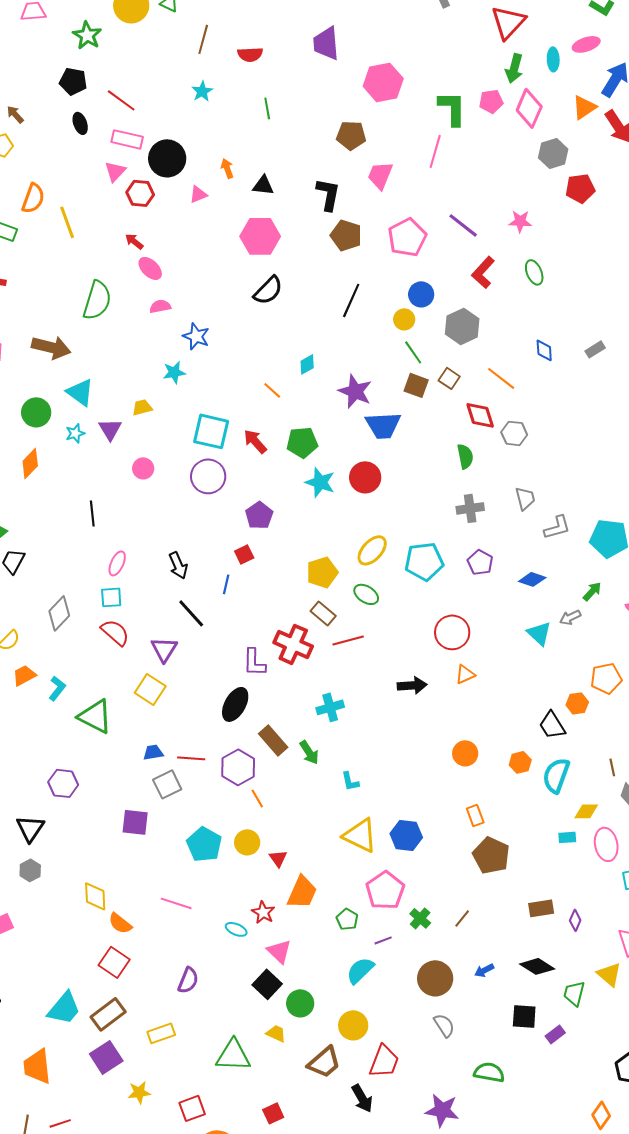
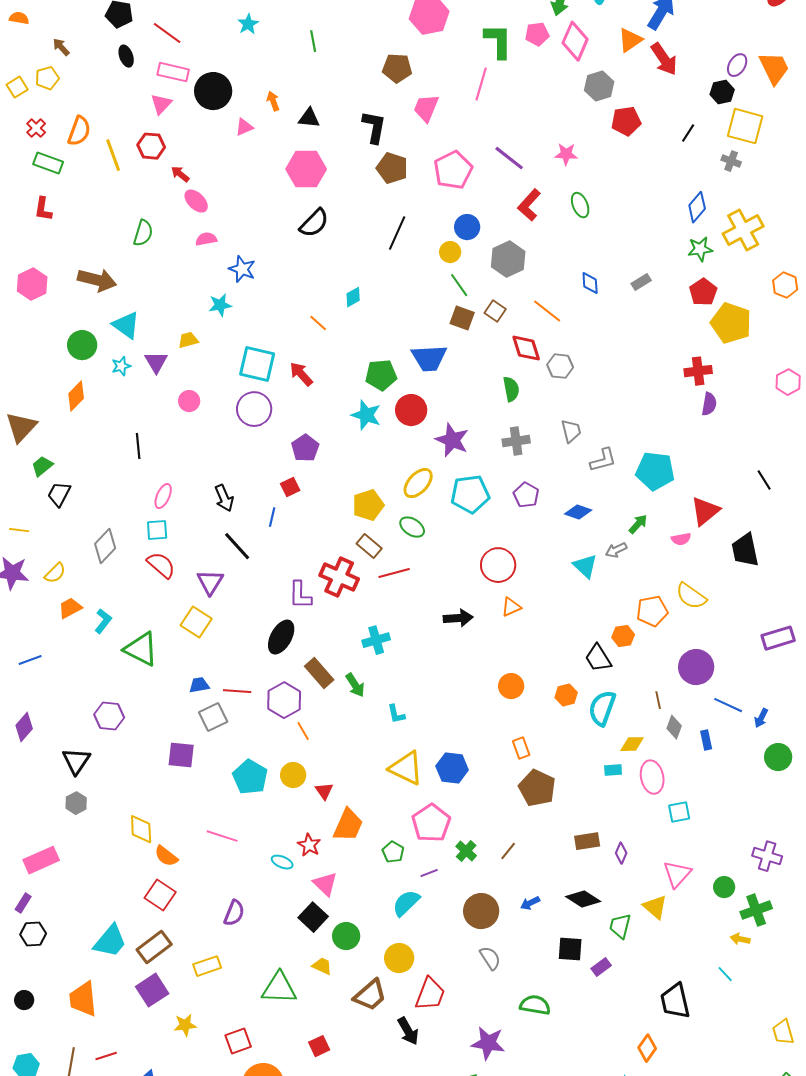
red hexagon: (140, 193) -> (151, 146), moved
green semicircle: (97, 300) -> (143, 233), size x0.7
purple star: (355, 391) -> (452, 440), moved
green pentagon: (302, 442) -> (381, 375), moved

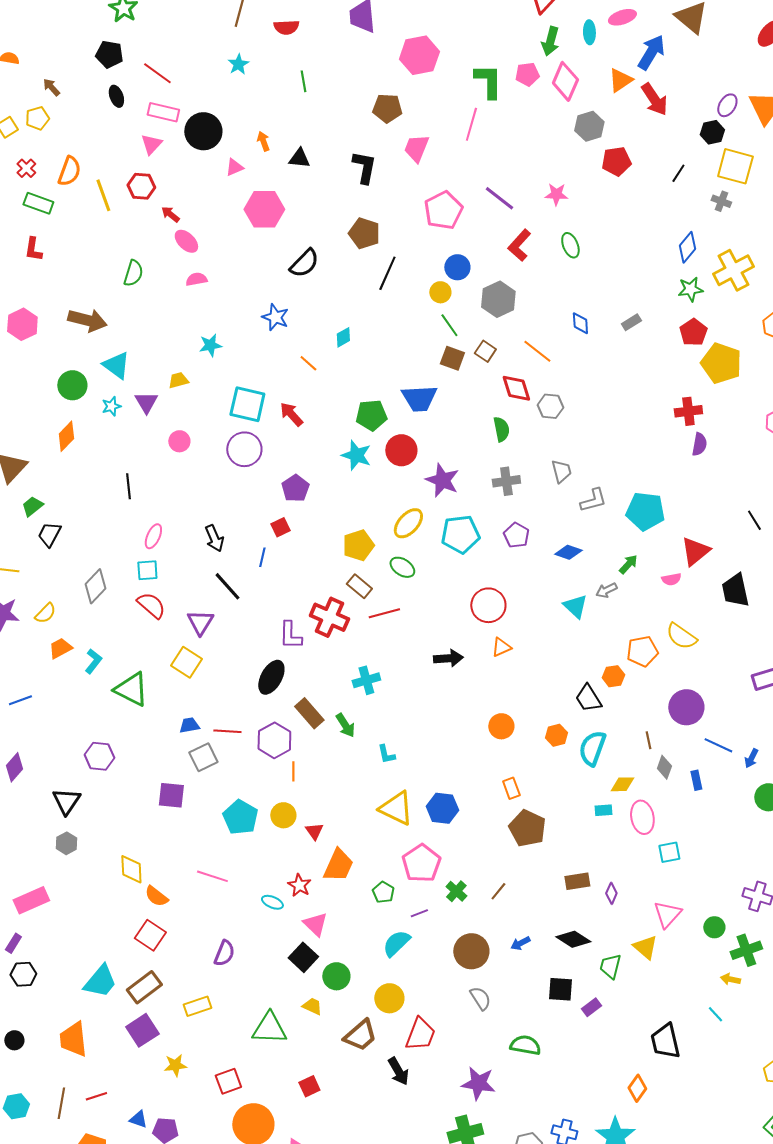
brown pentagon: (392, 168) -> (364, 233), moved
pink hexagon: (306, 169) -> (264, 209), moved
blue star: (242, 269) -> (275, 317), moved
orange line: (303, 731) -> (293, 771), turned 30

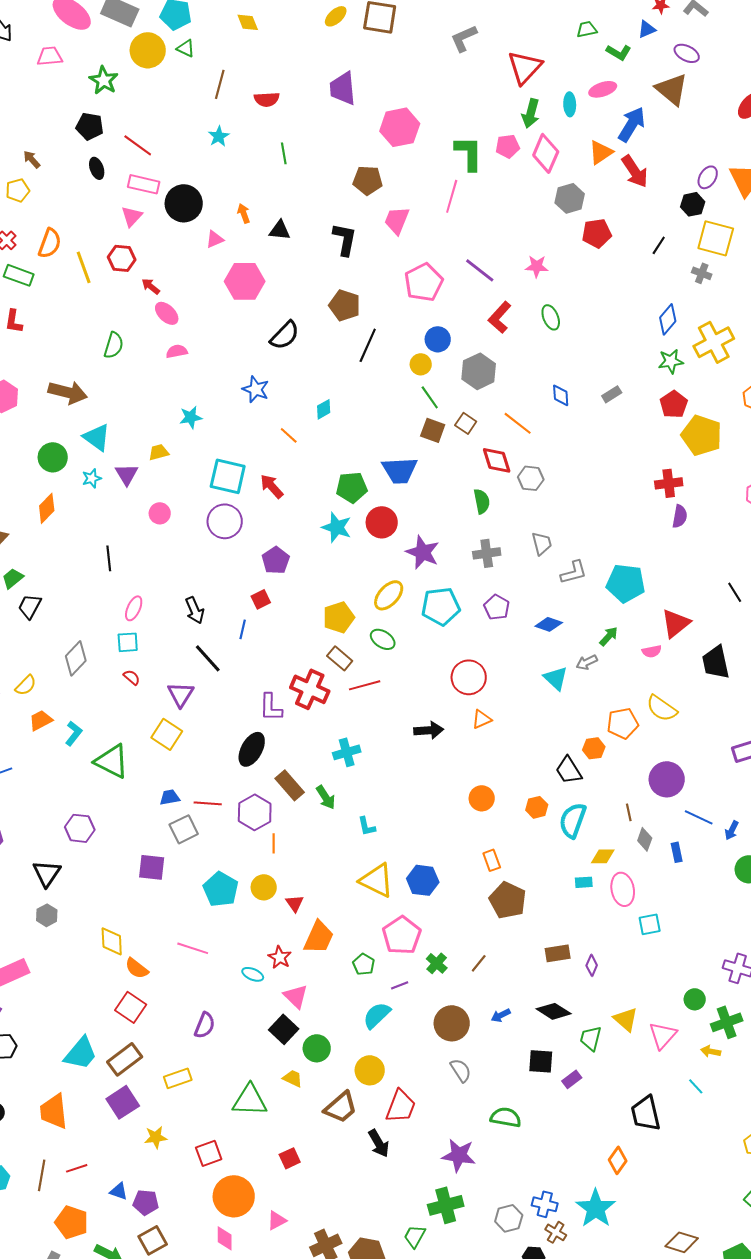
red semicircle: (151, 605) -> (132, 677), size x0.6
pink triangle: (667, 914) -> (663, 1035), moved

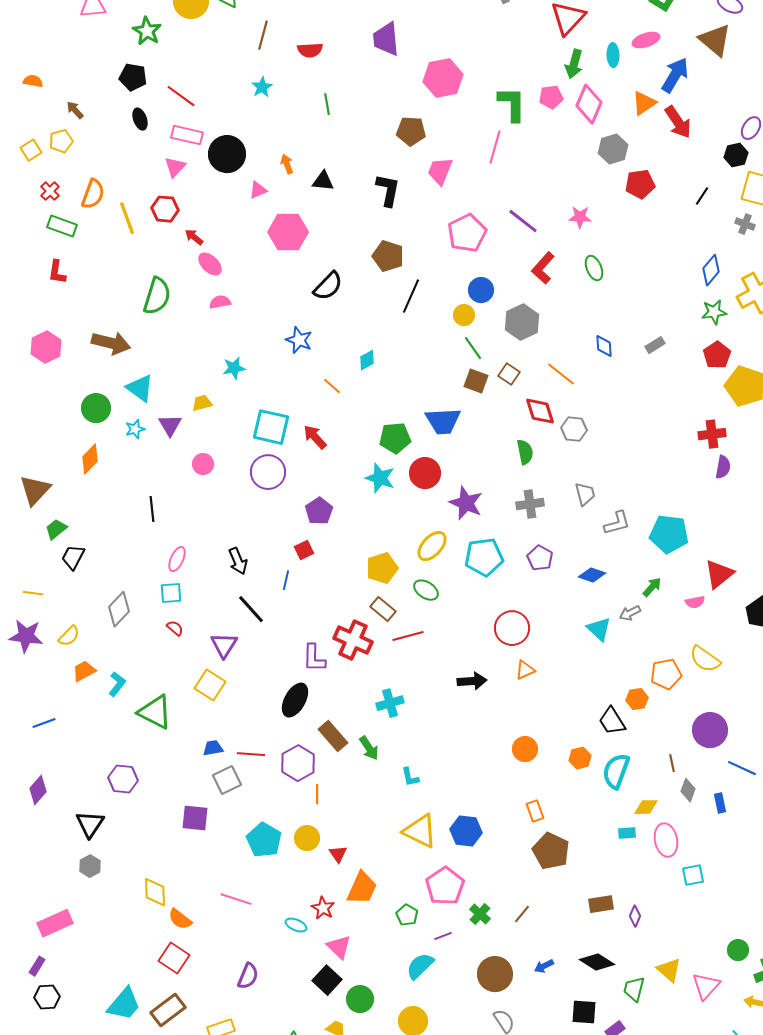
green semicircle: (114, 345) -> (157, 296), size x1.4

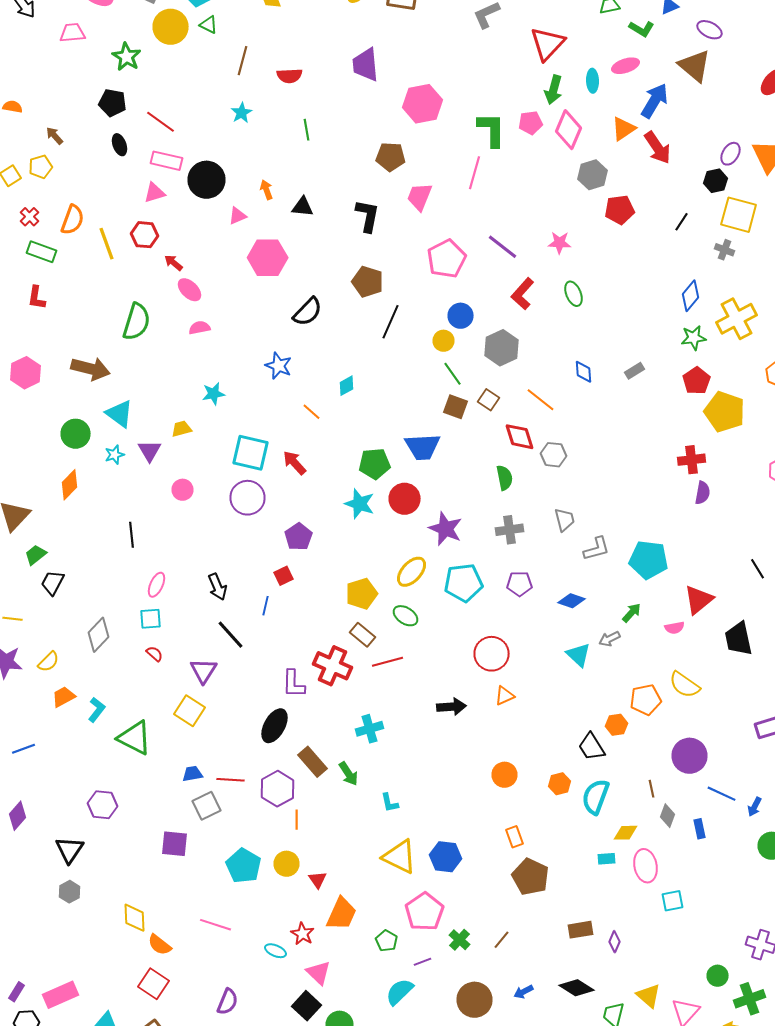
pink triangle: (175, 167) -> (154, 193), turned 30
purple pentagon: (540, 558) -> (520, 584), turned -30
pink rectangle: (55, 923) -> (60, 995), moved

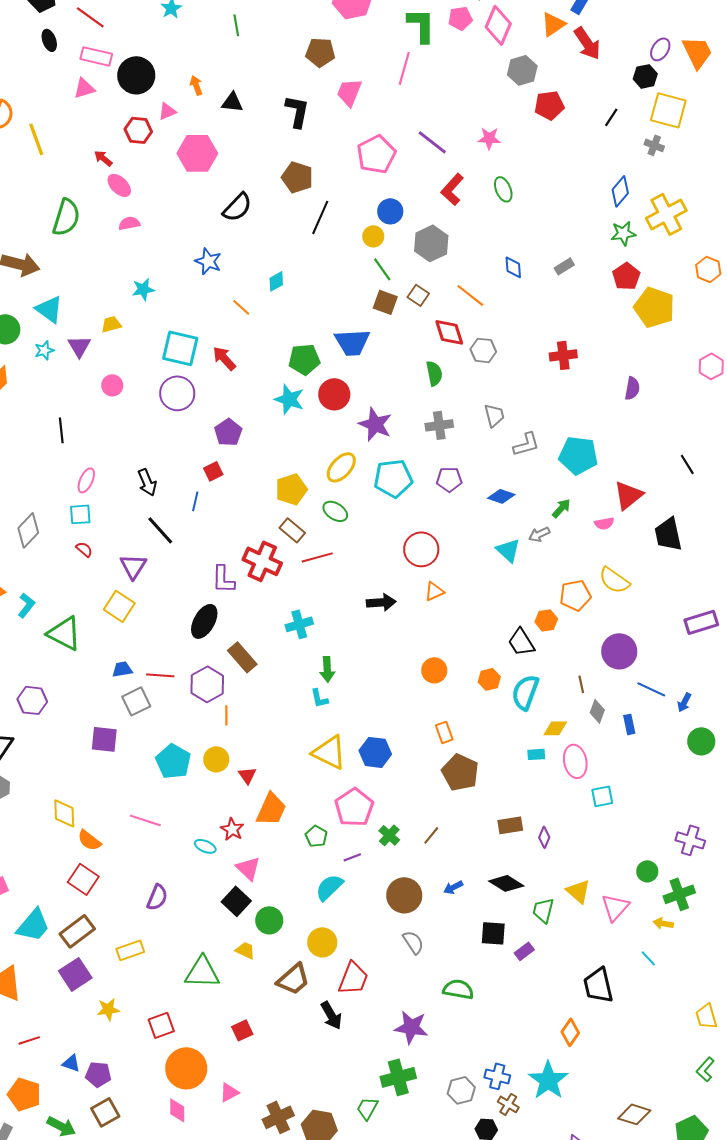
red hexagon: (144, 235) -> (138, 130), moved
red cross: (692, 460) -> (563, 355), moved
green arrow: (348, 774) -> (327, 669), moved, turned 30

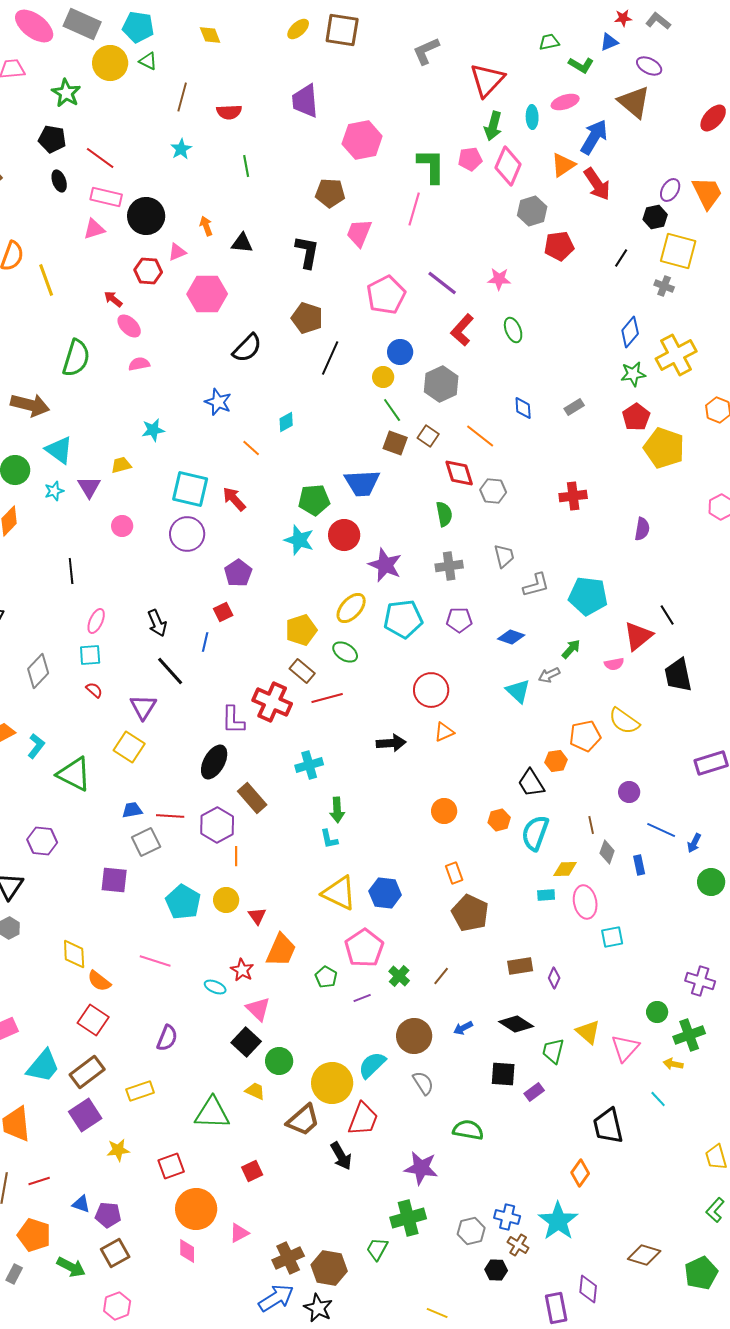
black line: (687, 464) -> (667, 615), moved
purple circle: (619, 651) -> (629, 792), size x0.6
cyan semicircle: (329, 887) -> (372, 1065), moved
yellow circle: (322, 942) -> (332, 1083), size x1.4

